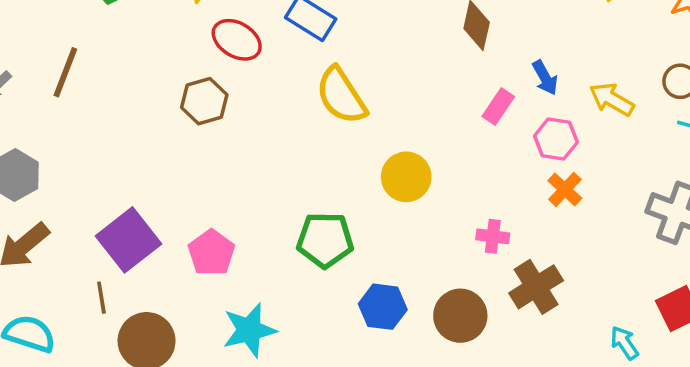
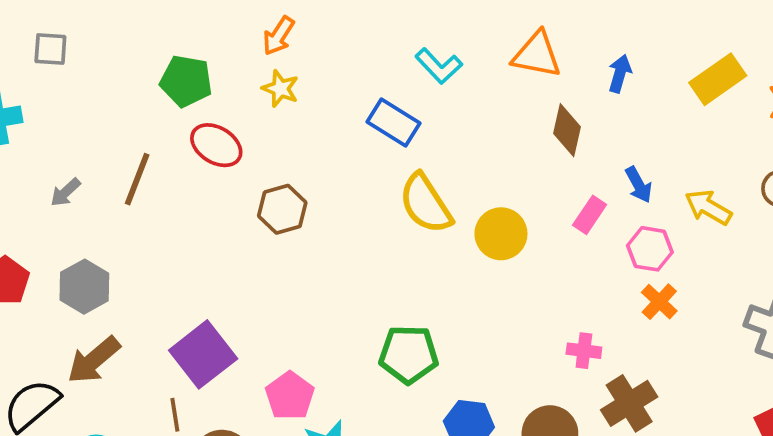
red ellipse: (237, 40) -> (216, 145), moved
yellow circle: (406, 177) -> (501, 234), moved
pink pentagon: (211, 253) -> (290, 396), moved

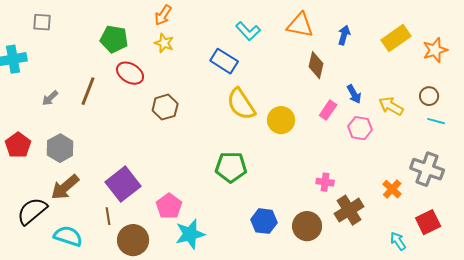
orange cross: (659, 302) -> (392, 189), moved
green pentagon: (409, 354) -> (231, 167), moved

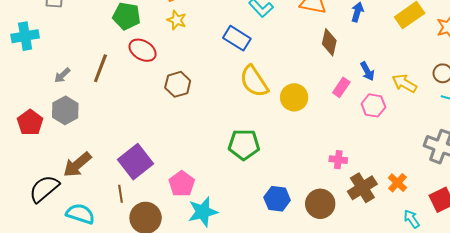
gray hexagon: (60, 148) -> (65, 110), moved
orange cross: (392, 189) -> (398, 183), moved

